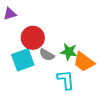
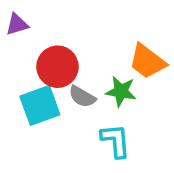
orange trapezoid: (84, 62) -> (147, 61), moved

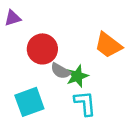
green star: (121, 91) -> (77, 76), moved, turned -30
cyan square: (40, 105) -> (29, 102), moved

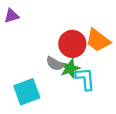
red circle: (42, 49) -> (72, 44), moved
cyan L-shape: (85, 103) -> (85, 79), moved

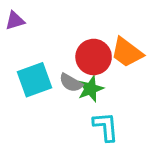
cyan L-shape: (85, 79) -> (106, 127), moved
cyan square: (27, 92) -> (34, 80), moved

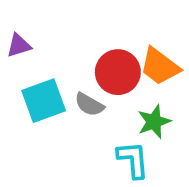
purple triangle: (15, 21) -> (19, 45), moved
green star: (91, 89) -> (154, 122), moved

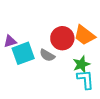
purple triangle: (19, 45) -> (10, 41), moved
cyan L-shape: (133, 160) -> (85, 79), moved

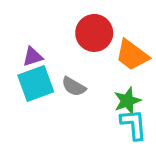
red circle: (62, 38) -> (94, 33), moved
purple triangle: (10, 41) -> (33, 57), moved

